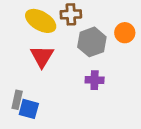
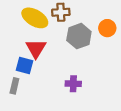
purple cross: (95, 80) -> (73, 84), moved
blue square: (29, 109) -> (25, 66), moved

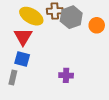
gray hexagon: (79, 36) -> (71, 17), moved
red triangle: (36, 49) -> (23, 37), moved

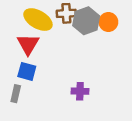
orange circle: (97, 25) -> (108, 22), moved

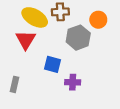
gray hexagon: (86, 21) -> (78, 38), moved
blue square: (27, 71) -> (53, 64), moved

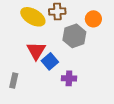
red triangle: (26, 40) -> (36, 51), moved
blue square: (53, 64) -> (50, 61), turned 35

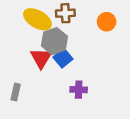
gray hexagon: (74, 36) -> (54, 41), moved
blue square: (50, 61) -> (63, 58), moved

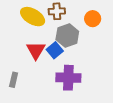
gray hexagon: (54, 41) -> (67, 36), moved
purple cross: (79, 90) -> (68, 78), size x1.6

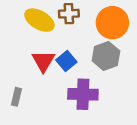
orange circle: (93, 19) -> (112, 23), size x1.6
gray hexagon: (67, 36) -> (106, 56), moved

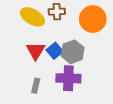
gray hexagon: (106, 56) -> (73, 52), moved
gray rectangle: (16, 97) -> (36, 86), moved

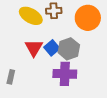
gray rectangle: (36, 86) -> (11, 77), moved

